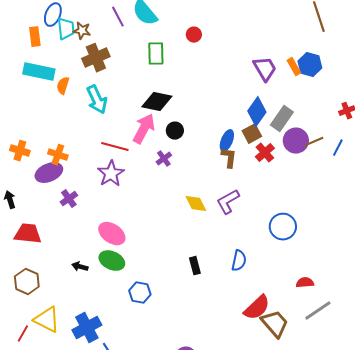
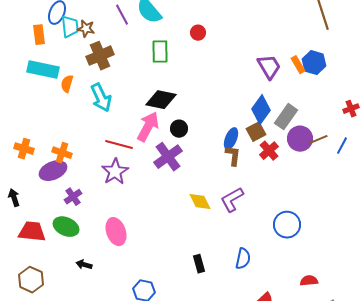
purple cross: (164, 159) -> (168, 157), size x1.8
pink ellipse: (112, 234) -> (116, 232), turned 36
green ellipse: (112, 261) -> (66, 227), moved

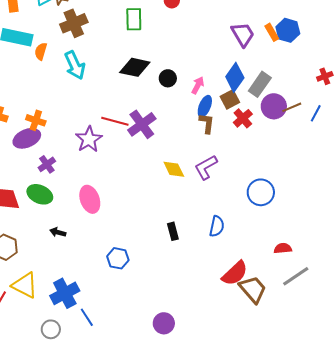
pink arrow: (148, 127) -> (198, 85), moved, size x0.6
black circle: (179, 129) -> (168, 78), moved
red line: (119, 145) -> (115, 121), moved

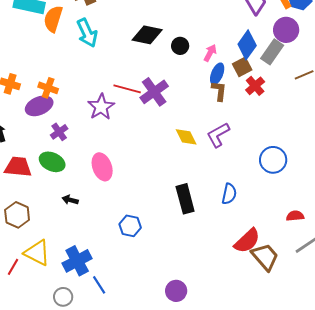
orange semicircle: (41, 51) -> (53, 19), size x1.5
purple circle: (274, 106) -> (286, 30), moved
black rectangle: (173, 231) -> (185, 199), size x1.6

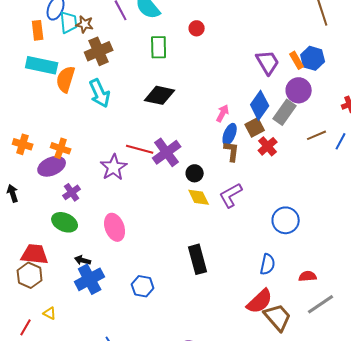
black circle: (180, 46) -> (195, 173), moved
red trapezoid: (18, 167) -> (35, 254), moved
blue semicircle: (229, 194) -> (268, 264), moved
yellow triangle: (37, 253) -> (50, 313), size x0.5
blue cross: (77, 261) -> (90, 279), moved

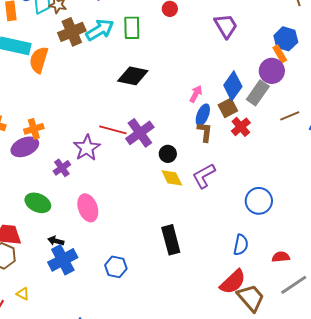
orange rectangle: (297, 60) -> (280, 54), moved
purple trapezoid: (268, 62) -> (226, 26), moved
cyan arrow: (100, 93) -> (100, 30), moved, turned -96
orange cross: (61, 148) -> (34, 129), turned -36
purple cross: (72, 192) -> (62, 168), moved

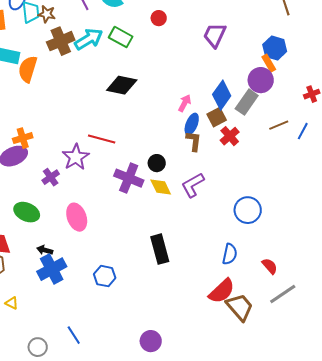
purple trapezoid: (226, 26) -> (215, 35), turned -124
green rectangle: (132, 28) -> (121, 37), turned -60
purple cross: (140, 133) -> (129, 178), moved, turned -32
red semicircle: (281, 257) -> (270, 266), turned 54

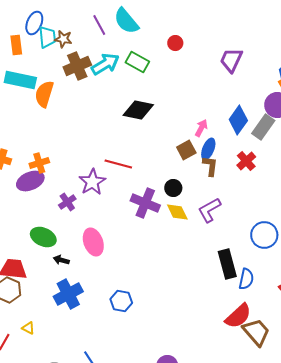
brown square: (217, 117) -> (186, 150), moved
black rectangle: (160, 249) -> (227, 264), moved
black arrow: (45, 250) -> (61, 260), moved

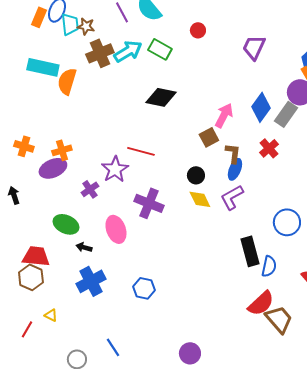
orange rectangle: (16, 45) -> (39, 17), moved, turned 30
pink arrow: (201, 128) -> (224, 115), size x1.4
blue ellipse: (208, 149) -> (235, 169), moved
purple cross: (145, 203) -> (149, 203), moved

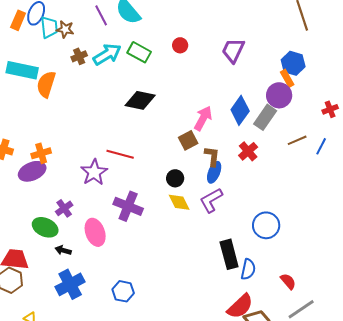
red circle: (198, 30) -> (180, 45), moved
brown cross: (100, 53) -> (79, 56), size x0.6
purple cross: (90, 189) -> (64, 208), moved

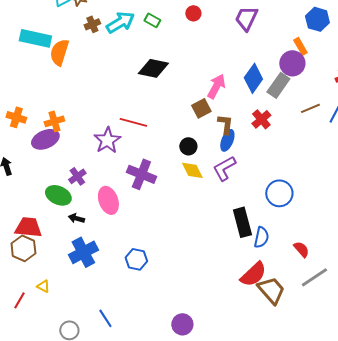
green rectangle: (139, 52) -> (152, 20), size x0.7
blue hexagon: (293, 63) -> (317, 19), moved

